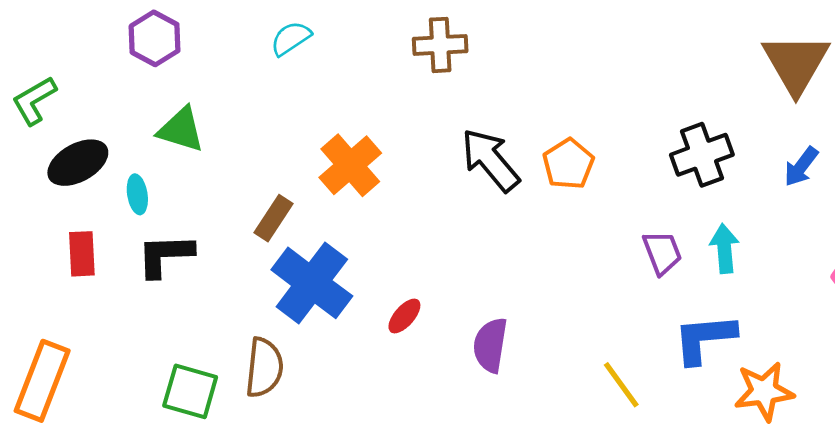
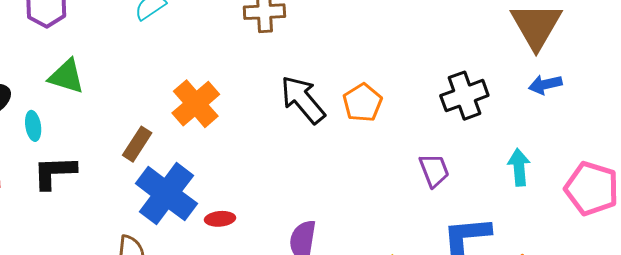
blue arrow: (801, 167) -> (545, 84), moved, turned 40
cyan arrow: (724, 249) -> (519, 167), moved
red ellipse: (404, 316) -> (220, 219), moved, turned 44

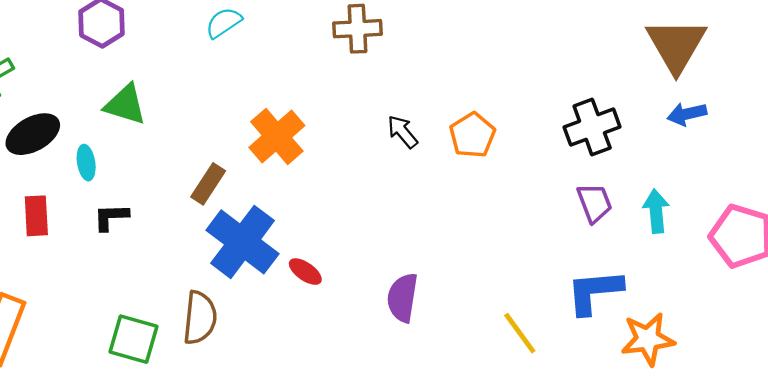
black arrow: (303, 100) -> (402, 132), size x0.6
purple trapezoid: (434, 170) -> (594, 203), moved
black L-shape: (54, 172) -> (111, 217), size x0.7
red ellipse: (220, 219) -> (305, 272), turned 40

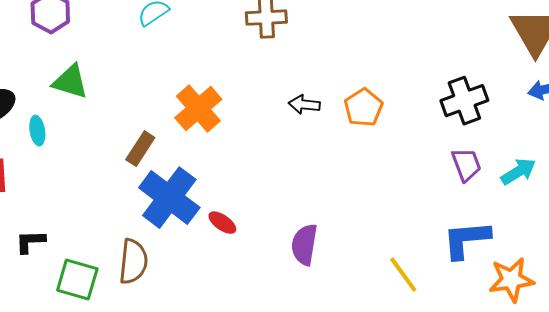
black arrow: (402, 132) -> (304, 105), turned -44
cyan arrow: (656, 211) -> (518, 172), turned 63
black L-shape: (111, 217) -> (30, 242), moved

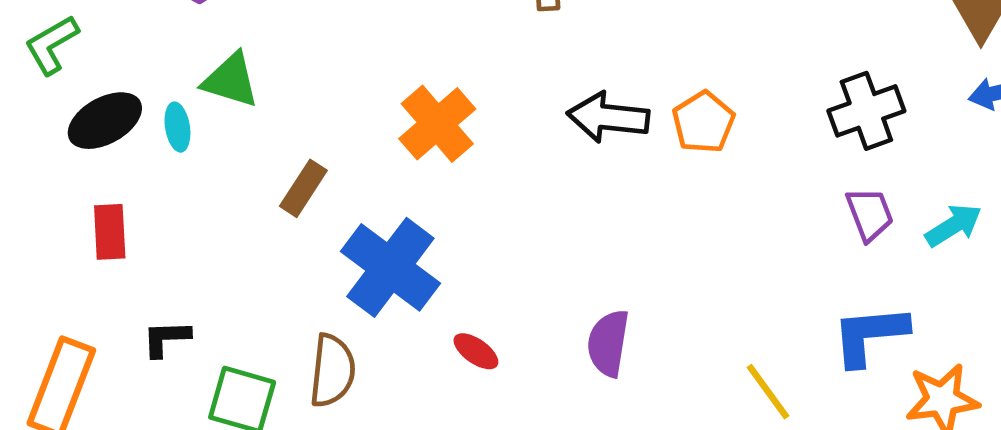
black arrow: (304, 105) -> (608, 117), size x1.6
cyan ellipse: (37, 131) -> (177, 127), moved
brown rectangle: (140, 149) -> (303, 188), moved
red ellipse: (222, 223) -> (476, 351), moved

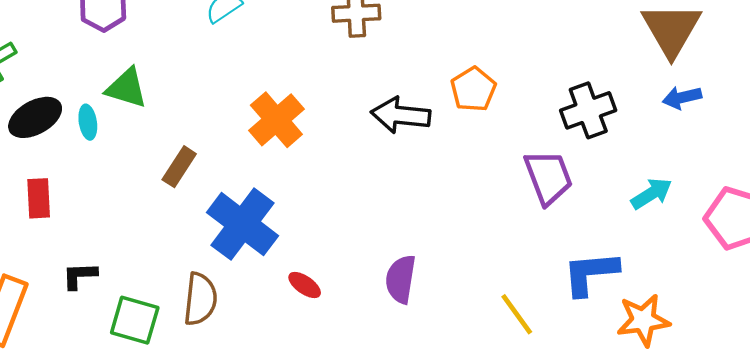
orange pentagon: (703, 122) -> (473, 89), moved
purple trapezoid: (870, 214) -> (548, 177), moved, size x1.4

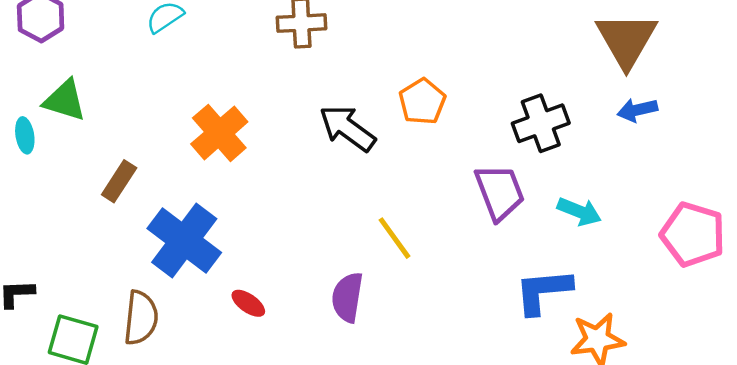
black arrow: (401, 115) -> (347, 128), turned 30
cyan arrow: (651, 194) -> (579, 211), moved, turned 54
yellow line: (517, 314) -> (394, 238), moved

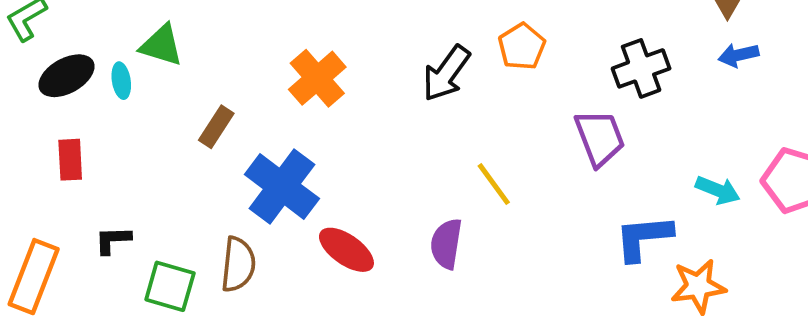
black arrow: (347, 128) -> (446, 73), turned -90
cyan arrow: (579, 211) -> (718, 190), moved
red ellipse: (248, 303) -> (346, 250), size x1.6

